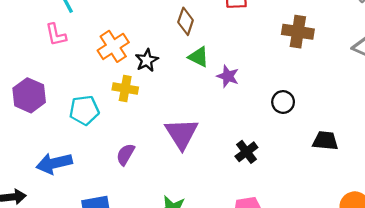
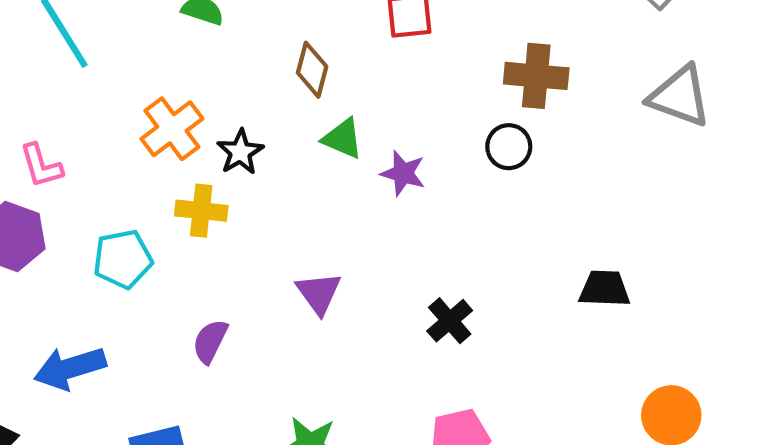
pink L-shape: (56, 35) -> (41, 166), moved
black circle: (283, 102) -> (509, 147), moved
purple triangle: (182, 134) -> (319, 293), size x0.7

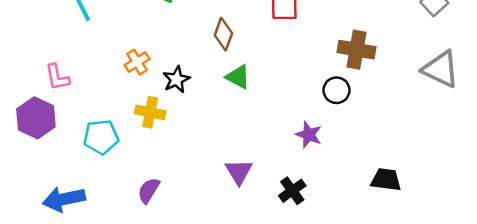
orange cross: (172, 129) -> (137, 62), size x0.7
purple star: (403, 173) -> (309, 135), moved
purple triangle: (319, 293) -> (239, 172), moved

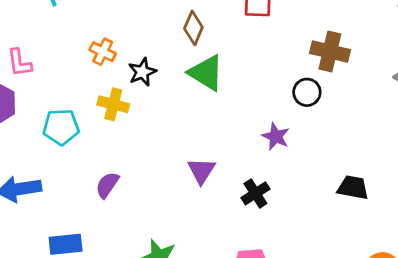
orange cross: (137, 62) -> (103, 52), turned -35
green triangle: (238, 77) -> (206, 73), size x1.4

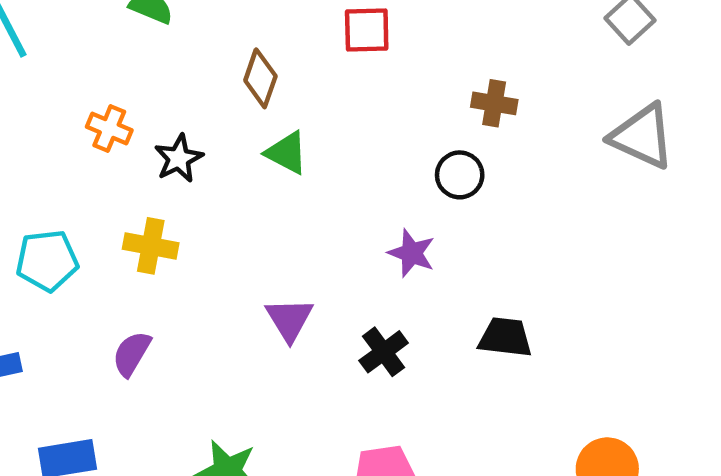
brown cross: (330, 51) -> (494, 103), size x0.7
green triangle: (206, 73) -> (287, 153), size x0.7
yellow cross: (113, 104) -> (151, 246), moved
black trapezoid: (353, 187) -> (505, 337), moved

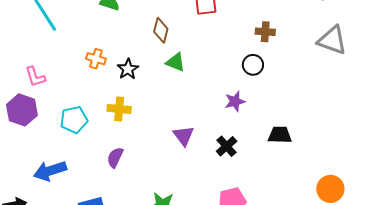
purple star: (412, 253) -> (235, 101), turned -30

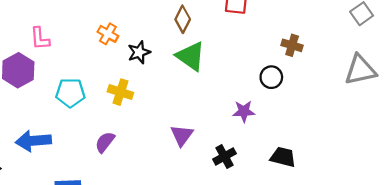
gray triangle: (332, 40) -> (360, 70), turned -44
green triangle: (176, 62) -> (191, 56), size x1.4

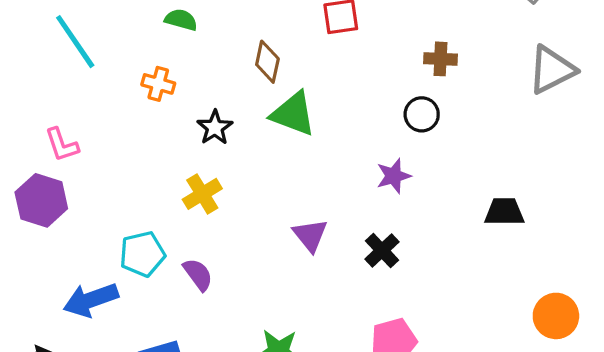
orange cross: (108, 34) -> (158, 84), moved
yellow cross: (120, 92) -> (202, 194), turned -35
cyan pentagon: (70, 93) -> (142, 254), moved
purple semicircle: (105, 142) -> (198, 274), turned 120
black trapezoid: (283, 157) -> (504, 212), moved

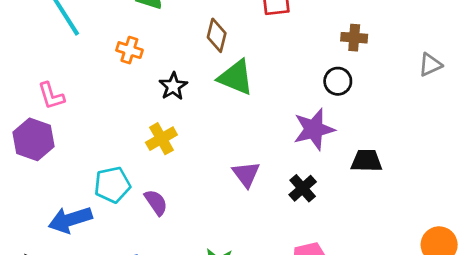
gray triangle: (552, 70) -> (430, 65), moved, size x0.6
purple star: (394, 176) -> (314, 129), size x1.5
black trapezoid: (504, 212) -> (366, 161), moved

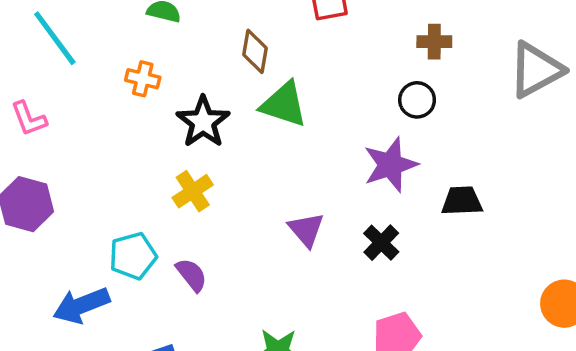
gray triangle: (430, 65) -> (536, 70), size x1.8
black star: (173, 86) -> (203, 122), size x1.4
pink L-shape: (51, 96) -> (29, 119), moved

